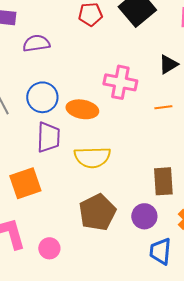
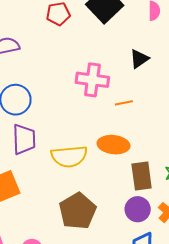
orange line: (163, 107) -> (124, 103), moved
orange ellipse: (82, 109) -> (113, 145), moved
purple circle: (144, 216) -> (138, 209), moved

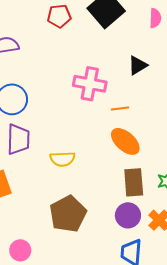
orange ellipse: (113, 145) -> (125, 141), moved, turned 32
yellow semicircle: (69, 156) -> (62, 159), size x0.7

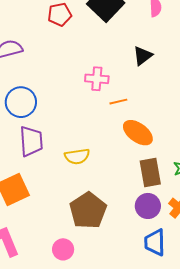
pink cross: (90, 84) -> (97, 79), size x0.7
orange line: (120, 108) -> (118, 102), moved
pink circle: (20, 250) -> (63, 249), moved

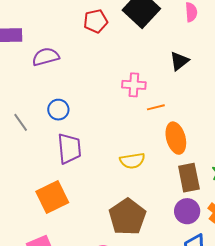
blue circle: (21, 102) -> (58, 110), size x0.7
orange ellipse: (138, 133) -> (176, 138), turned 40
yellow semicircle: (77, 156) -> (132, 161), moved

